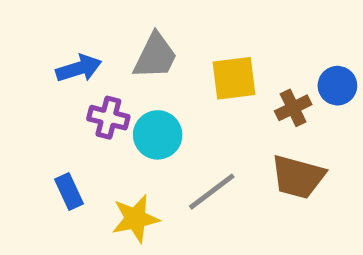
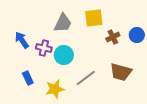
blue arrow: (79, 68) -> (22, 40), moved, turned -108
yellow square: (234, 78) -> (94, 18), moved
brown cross: (293, 108) -> (113, 37), moved

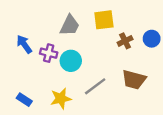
blue rectangle: (28, 78) -> (24, 100), moved, turned -32

